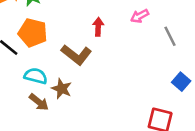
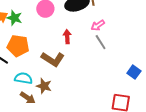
gray line: (170, 36) -> (101, 42), moved

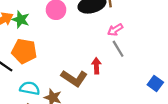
red arrow: (67, 37) -> (96, 66), moved
brown L-shape: (53, 59) -> (74, 78), moved

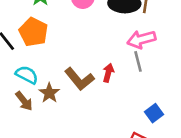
pink arrow: (115, 30) -> (141, 39), size x1.5
blue square: (155, 83) -> (154, 113), moved

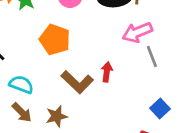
orange pentagon: (33, 32) -> (55, 40), moved
gray line: (138, 61) -> (152, 57), moved
brown star: (49, 93) -> (57, 116), moved, turned 30

